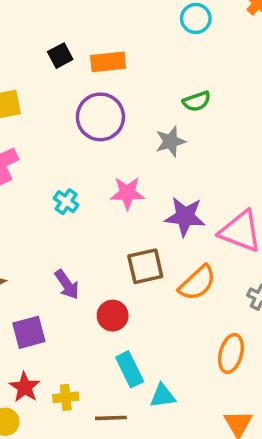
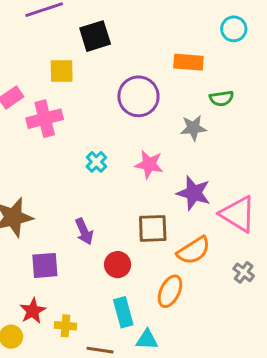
black square: (60, 56) -> (95, 36), moved, size x1.5
orange rectangle: (108, 62) -> (188, 62), moved
orange ellipse: (231, 353) -> (170, 291), moved

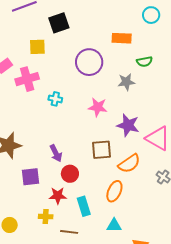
cyan cross: (96, 162) -> (55, 99), moved, turned -32
red circle: (118, 265) -> (70, 174), moved
red star: (33, 311) -> (58, 196), moved, turned 30
cyan triangle: (147, 340) -> (114, 225), moved

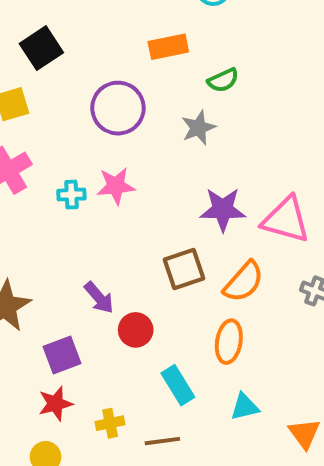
pink star: (98, 107) -> (116, 186), moved
red star: (58, 196) -> (55, 404), moved

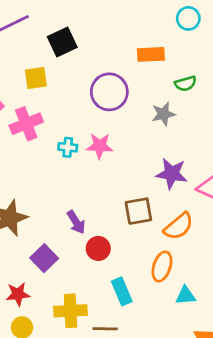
purple square: (62, 355) -> (44, 258), turned -32
red star: (55, 404) -> (18, 294), moved
cyan triangle: (245, 407) -> (186, 296), moved
yellow cross: (110, 423) -> (71, 311), size x1.6

